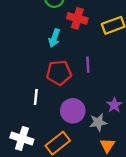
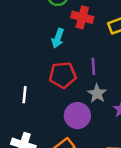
white line: (36, 97) -> (25, 95), moved
gray star: (98, 122) -> (97, 93), moved, turned -30

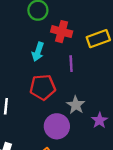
purple line: (93, 66) -> (71, 64), moved

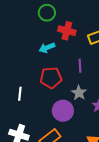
cyan arrow: (38, 52) -> (47, 48), turned 49
purple line: (71, 64) -> (80, 66), moved

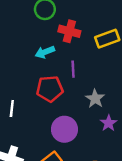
purple line: (80, 66) -> (73, 69), moved
gray star: (79, 93) -> (95, 99), moved

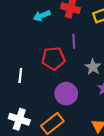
cyan arrow: (45, 52) -> (42, 16), moved

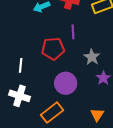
white cross: (19, 119) -> (20, 96), moved

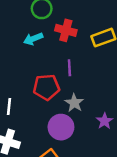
gray star: (92, 57) -> (74, 103), moved

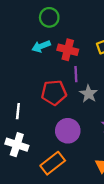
red cross: (66, 30) -> (68, 50), moved
gray star: (74, 103) -> (89, 94), moved

